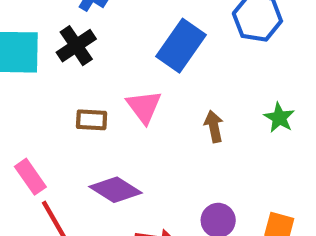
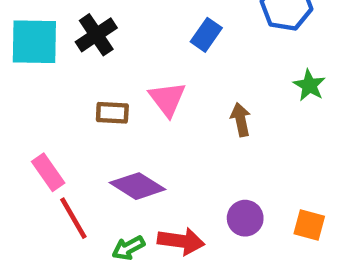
blue rectangle: (181, 46) -> (206, 35), size x0.6
green star: (279, 118) -> (309, 85), moved

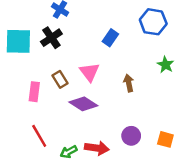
brown rectangle: (112, 113) -> (60, 79), turned 56
pink rectangle: (48, 172) -> (34, 92), moved, turned 42
purple diamond: (137, 186) -> (83, 104), moved

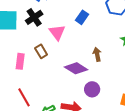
pink triangle: (89, 72) -> (57, 32), moved
purple diamond: (83, 104) -> (76, 68), moved
purple circle: (131, 136) -> (92, 89), moved

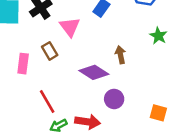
red line: (24, 97) -> (47, 102), moved

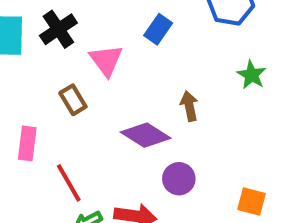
pink rectangle: (23, 64) -> (27, 143), moved

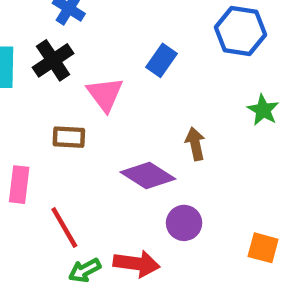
brown rectangle: (73, 100) -> (69, 137), turned -56

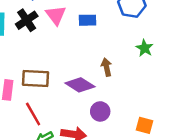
blue rectangle: (161, 60) -> (88, 20), turned 54
pink triangle: (105, 94) -> (56, 15), moved
brown rectangle: (69, 137) -> (36, 79), moved, size x1.5

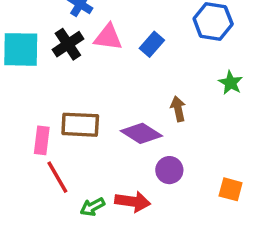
pink triangle: (56, 15) -> (108, 37), turned -45
blue rectangle: (88, 20) -> (152, 44), turned -48
red line: (33, 114) -> (57, 177), moved

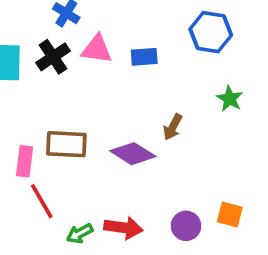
blue rectangle: (152, 44) -> (144, 57), turned 45
brown arrow: (178, 109) -> (173, 127), turned -140
purple circle: (169, 170) -> (186, 226), moved

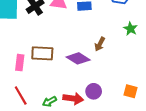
red line: (42, 201) -> (21, 95), moved
purple circle: (186, 226) -> (94, 91), moved

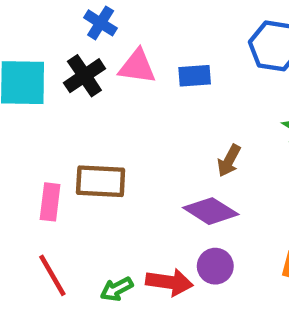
purple diamond: (78, 58) -> (211, 211), moved

